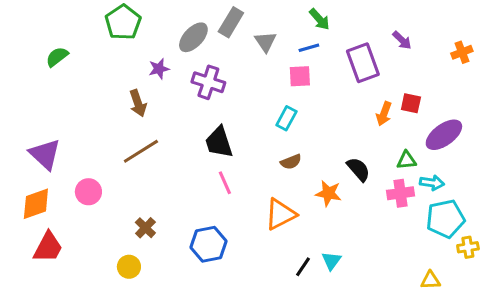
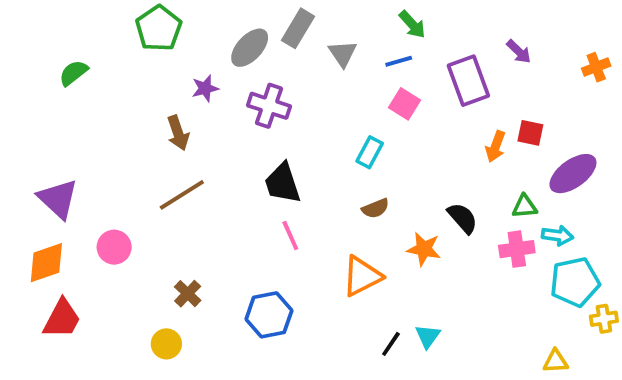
pink square: (300, 76) -> (405, 104), moved, turned 35

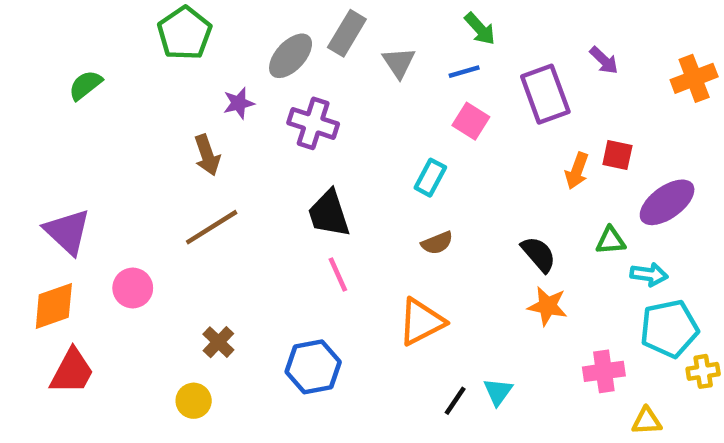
orange cross: (596, 67) -> (694, 78), size x1.4
orange star: (424, 249) -> (548, 306), moved
pink cross: (517, 249) -> (604, 371), moved

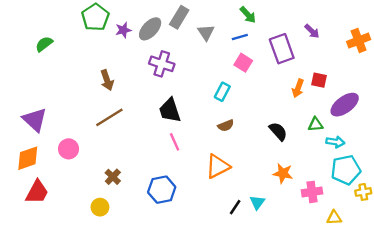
purple star: (239, 103) -> (123, 30), moved
orange star: (548, 306) -> (283, 173), moved

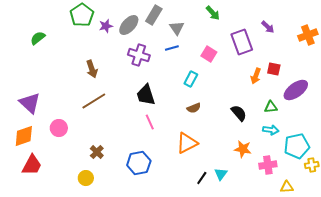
blue line: (240, 37) -> (172, 48), moved
cyan arrow: (335, 142) -> (271, 130), moved

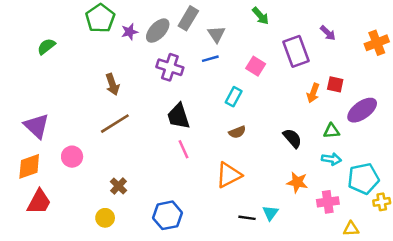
blue hexagon: (139, 163) -> (167, 215), moved
black line: (202, 178) -> (247, 218), turned 64

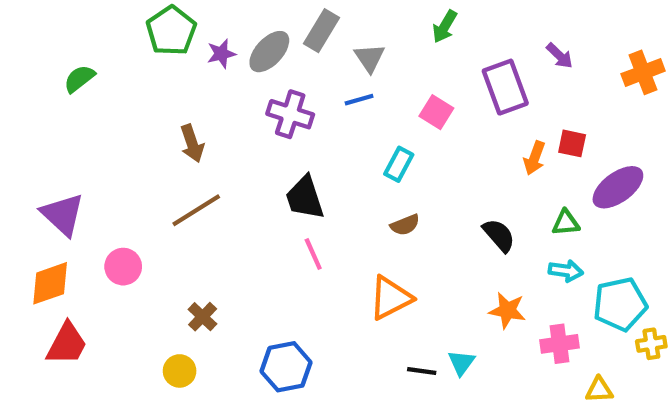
green arrow: (261, 16) -> (445, 27), turned 72

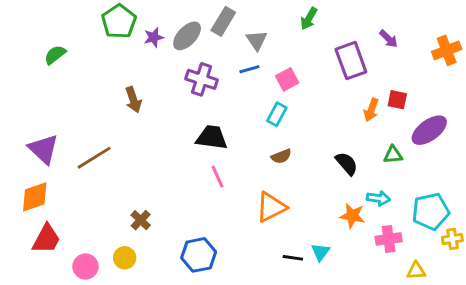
pink square: (436, 112) -> (287, 79), moved, turned 30
black trapezoid: (305, 198) -> (212, 137), turned 116
brown line: (196, 210) -> (94, 158), moved
pink circle: (123, 267) -> (86, 267), moved
cyan arrow: (566, 271) -> (378, 198), moved

